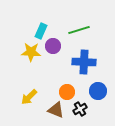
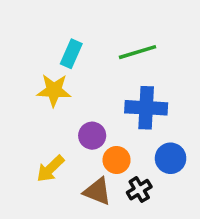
purple circle: (53, 46) -> (92, 136), moved

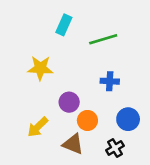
cyan rectangle: (71, 54) -> (64, 25), moved
blue cross: (146, 108) -> (110, 81), size x0.6
black cross: (139, 190) -> (115, 148), moved

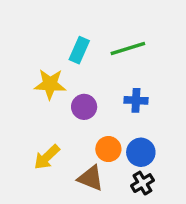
cyan rectangle: (64, 25) -> (79, 50), moved
purple circle: (69, 102) -> (84, 107), moved
blue circle: (128, 119) -> (141, 152), moved

